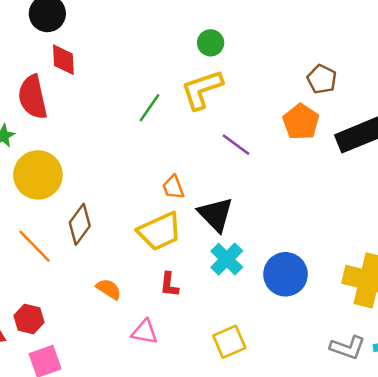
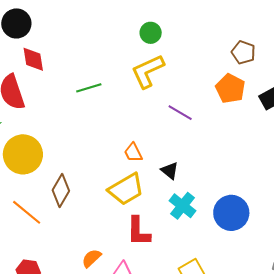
green line: (150, 108) -> (89, 88), moved, turned 45
black triangle: (216, 214) -> (170, 171), size x0.6
red L-shape: (169, 285) -> (138, 231), size x1.5
orange semicircle: (109, 289) -> (91, 258), moved, turned -70

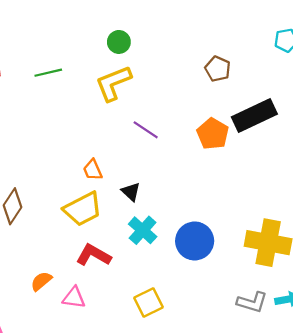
green line: (89, 88) -> (48, 73), moved
orange pentagon: (230, 89) -> (213, 134), moved
red L-shape: (138, 231) -> (93, 255), turned 116

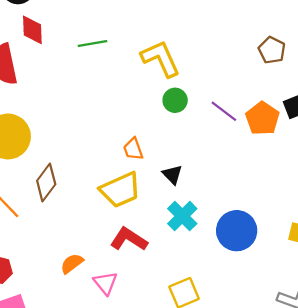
green circle: (119, 42) -> (175, 100), moved
yellow L-shape: (113, 83) -> (161, 59), turned 84
purple line: (146, 130) -> (224, 111), moved
pink triangle: (74, 298) -> (105, 283), turned 40

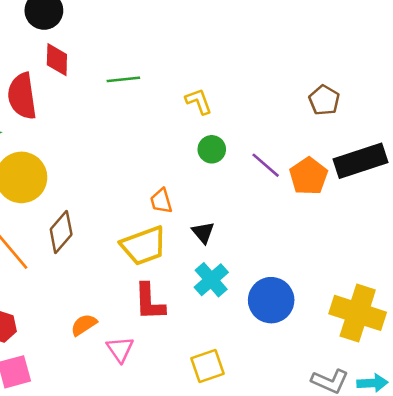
yellow L-shape: (161, 59) -> (199, 101), size x0.6
red L-shape: (129, 239) -> (149, 302), turned -129

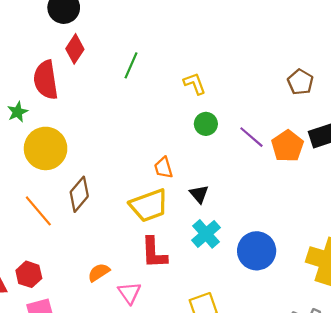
red diamond: (57, 60) -> (75, 49), turned 32
green line: (123, 79) -> (131, 65), turned -60

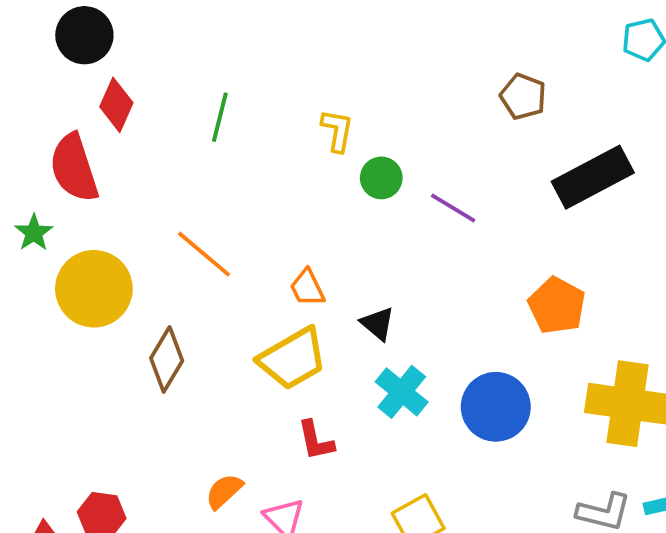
yellow L-shape: (195, 84) -> (337, 131), turned 40
green circle: (206, 124) -> (381, 178), moved
orange pentagon: (288, 146) -> (557, 306), moved
orange line: (38, 211) -> (204, 254), moved
red L-shape: (154, 253) -> (316, 440), size x0.7

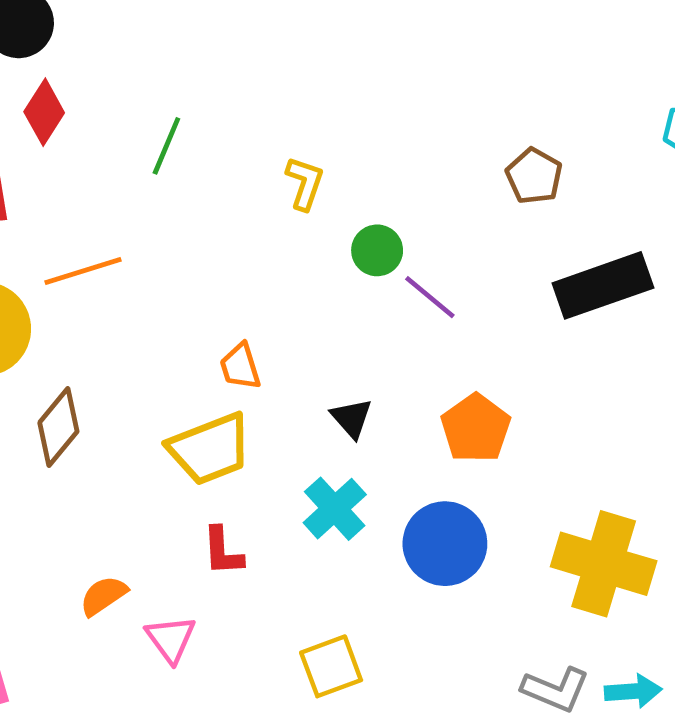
green circle: (381, 178) -> (377, 250), moved
orange line: (204, 254) -> (83, 271), moved, turned -66
orange pentagon: (557, 306) -> (476, 428), moved
black triangle: (378, 324) -> (352, 418), moved

